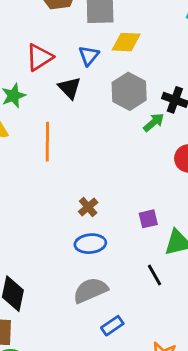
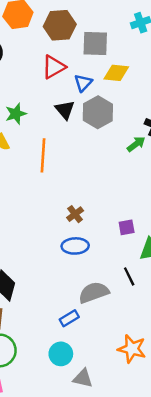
red triangle: (39, 57) -> (54, 67), moved
gray hexagon: (129, 91) -> (98, 112), moved
gray semicircle: (90, 290) -> (94, 292), moved
blue rectangle: (112, 326) -> (69, 318), moved

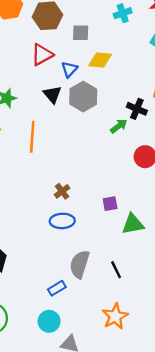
gray square: (95, 44) -> (81, 33), size x0.7
black line: (129, 276) -> (116, 270), moved
gray semicircle: (94, 292) -> (80, 264), turned -52
orange star: (132, 349) -> (115, 316), turned 30

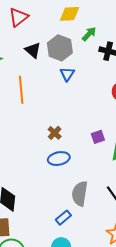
blue triangle: (69, 69) -> (67, 74), moved
green arrow: (119, 126) -> (89, 34), moved

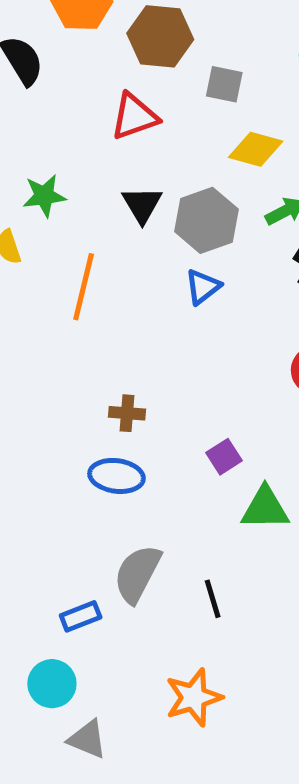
brown cross: (55, 133) -> (127, 413), turned 32
purple square: (98, 137) -> (224, 457), turned -32

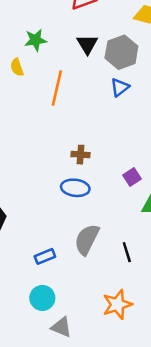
blue rectangle: (81, 616) -> (45, 256), moved

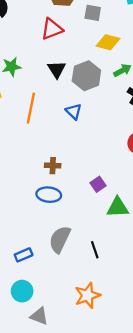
blue triangle: (120, 87) -> (74, 112), moved, turned -36

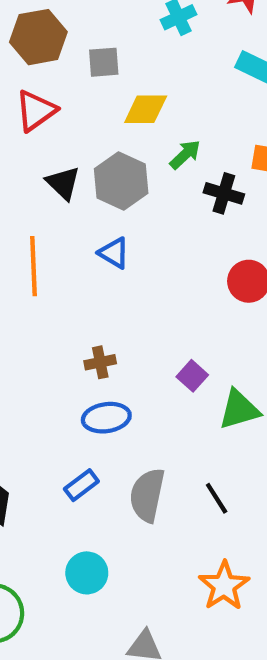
blue rectangle: (24, 255) -> (81, 485), moved
cyan circle: (22, 291) -> (87, 573), moved

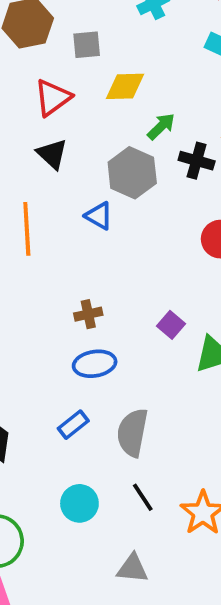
red triangle: (36, 111) -> (53, 98), moved
gray hexagon: (121, 181) -> (132, 173), moved
black line: (217, 498) -> (143, 497), moved

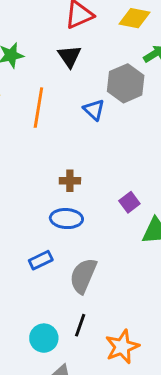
black line: (143, 497) -> (80, 325), turned 40
cyan circle: (79, 503) -> (44, 338), moved

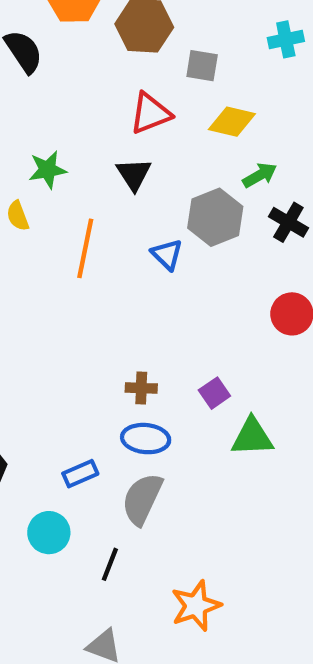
brown cross: (70, 181) -> (141, 388), moved
blue ellipse: (66, 219) -> (146, 439), moved
black line: (80, 325) -> (110, 564), moved
cyan circle: (44, 338) -> (49, 533), moved

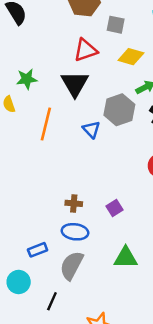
black triangle: (134, 174) -> (75, 84), size x1.4
green triangle: (252, 437) -> (126, 258), moved

